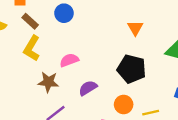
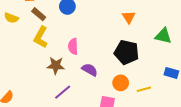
pink semicircle: (69, 60) -> (73, 46), turned -70
purple semicircle: (88, 88) -> (90, 70), turned 63

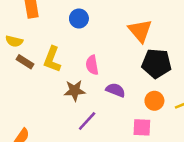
brown rectangle: (39, 14) -> (25, 62), moved
orange triangle: (129, 17) -> (140, 31), moved, size x1.5

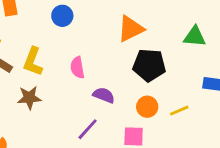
orange triangle: (140, 31) -> (131, 29), turned 45
brown star: (75, 91) -> (29, 98), moved
purple line: (87, 121) -> (88, 129), moved

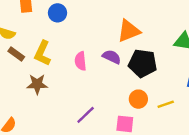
blue circle: (62, 16) -> (58, 13), moved
purple semicircle: (104, 95) -> (112, 57), moved

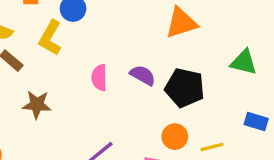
orange triangle: (129, 31) -> (181, 23), moved
yellow L-shape: (42, 53) -> (50, 38), moved

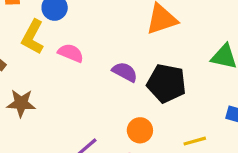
pink semicircle: (99, 78) -> (71, 53), moved, turned 115
orange circle: (175, 137) -> (140, 130), moved

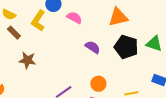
pink semicircle: (71, 53) -> (74, 18), moved
black pentagon: (166, 83) -> (126, 47), moved

